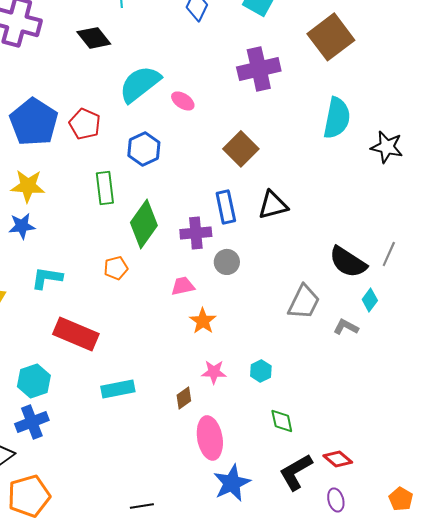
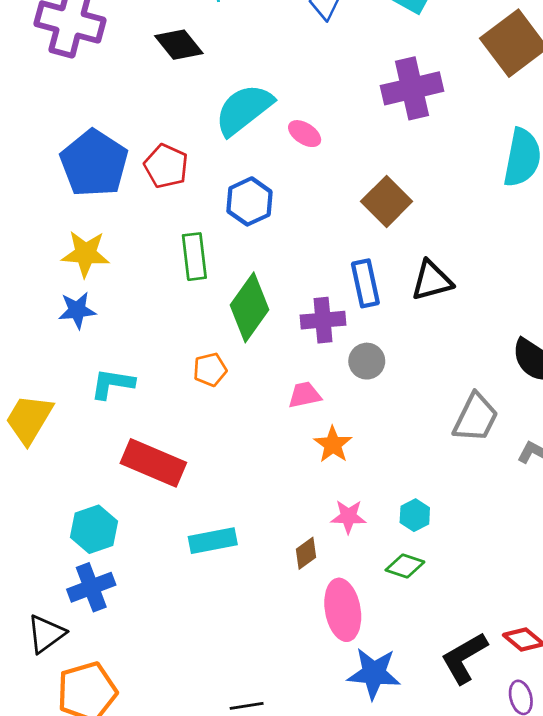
green diamond: (282, 421) -> (405, 566), moved, turned -60
blue star: (232, 483) -> (374, 673), turned 30

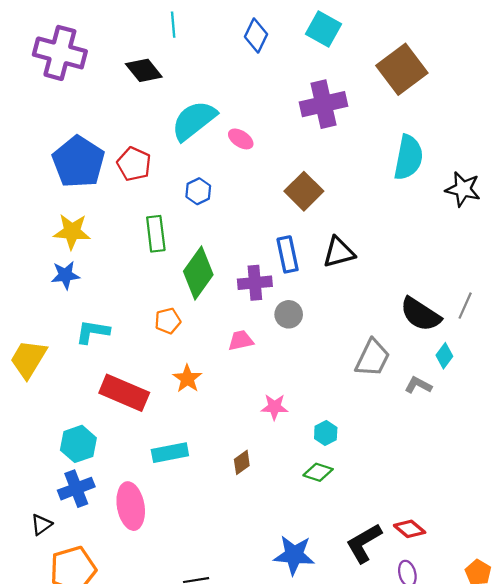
blue hexagon: (249, 201) -> (198, 191), size x0.7
orange star: (333, 444) -> (187, 379), moved
pink star: (348, 517) -> (274, 407), moved
pink ellipse: (343, 610) -> (131, 506), moved
black triangle: (46, 634) -> (41, 525), size x0.7

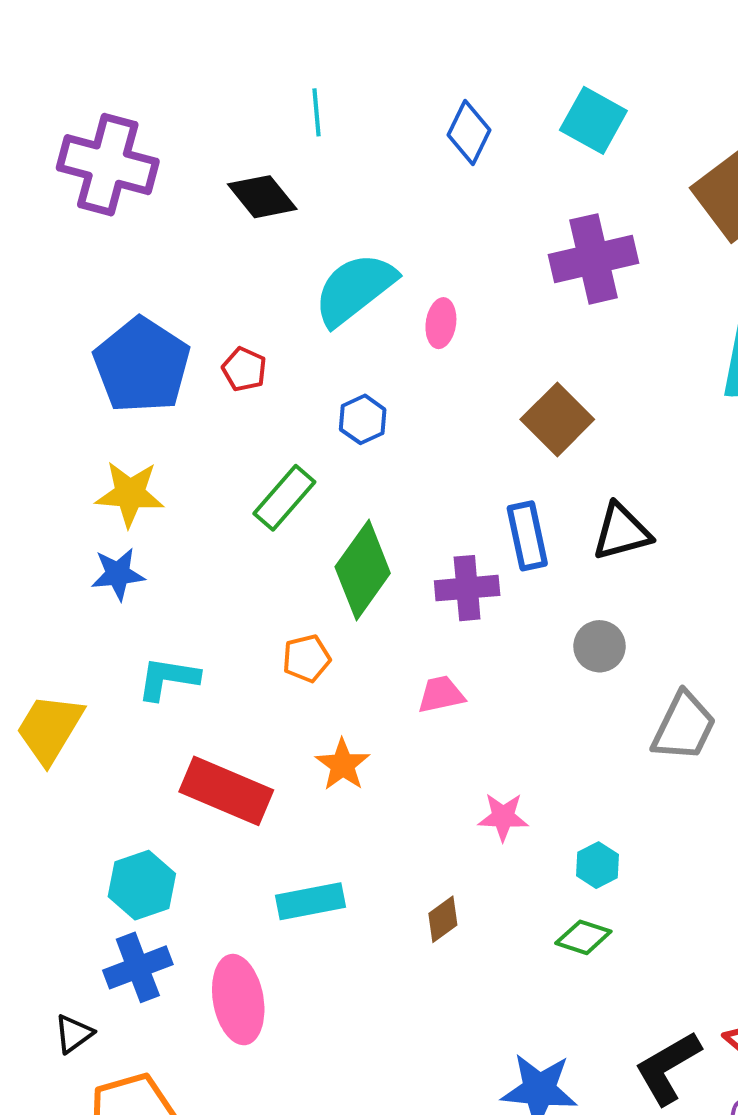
pink ellipse: (241, 139) -> (441, 323), turned 65
red pentagon: (134, 164) -> (244, 369), size x0.7
green rectangle: (156, 234) -> (284, 498), turned 48
gray circle: (289, 314) -> (599, 646), moved

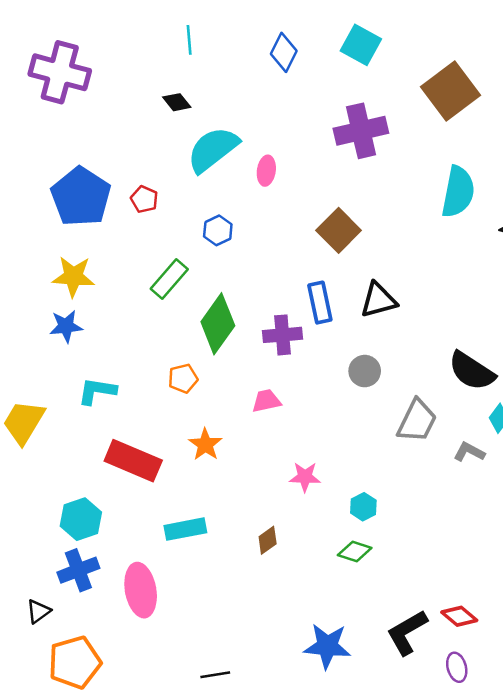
black diamond: (262, 197) -> (177, 102), moved, size x0.7

